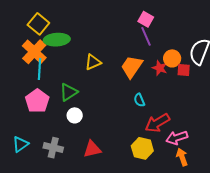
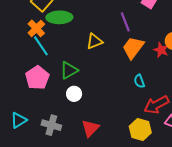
purple line: (146, 36) -> (125, 22), moved
orange cross: (34, 52) -> (36, 28), size x0.7
cyan line: (40, 69) -> (41, 46), turned -40
red triangle: (92, 149) -> (90, 128), turned -36

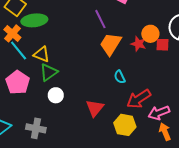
yellow triangle: (94, 41) -> (42, 54), moved, turned 48
red triangle: (90, 128) -> (95, 108), moved

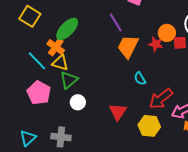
green ellipse: (34, 20) -> (67, 29), moved, turned -35
orange cross: (12, 33) -> (56, 47), moved

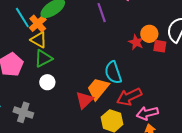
orange trapezoid: (128, 47) -> (98, 89), moved
cyan line: (37, 61) -> (22, 18), moved
cyan semicircle: (140, 79) -> (113, 73), size x1.6

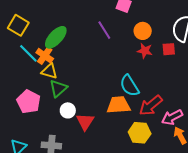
orange circle: (149, 34) -> (143, 31), moved
orange trapezoid: (98, 89) -> (118, 105), turned 60
red triangle: (84, 100) -> (85, 122), moved

